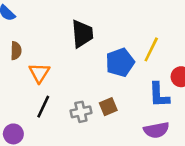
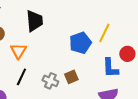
black trapezoid: (82, 34) -> (34, 21), moved
gray cross: (81, 112) -> (50, 81), turned 35

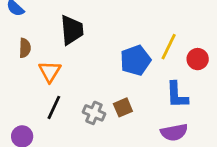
red circle: (127, 54) -> (198, 59), moved

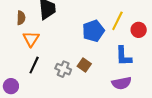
brown semicircle: (25, 48) -> (21, 18), moved
brown square: (123, 107) -> (84, 65), turned -32

